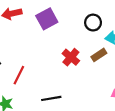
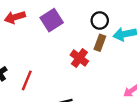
brown rectangle: (99, 55) -> (100, 43), moved, turned -32

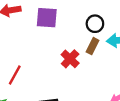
purple square: (52, 20) -> (47, 18), turned 30

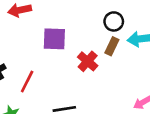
purple square: (47, 18) -> (54, 39), moved

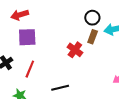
purple square: (54, 39) -> (27, 37), moved

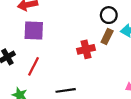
red cross: (75, 50) -> (86, 49), turned 35

